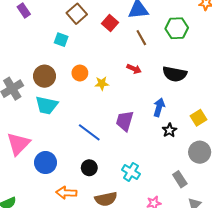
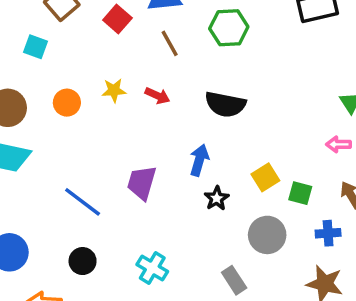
yellow star: (102, 83) -> (114, 90), moved

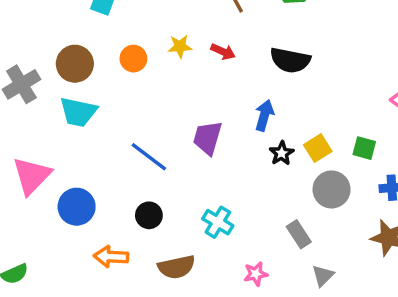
yellow square: (265, 177) -> (318, 148), moved

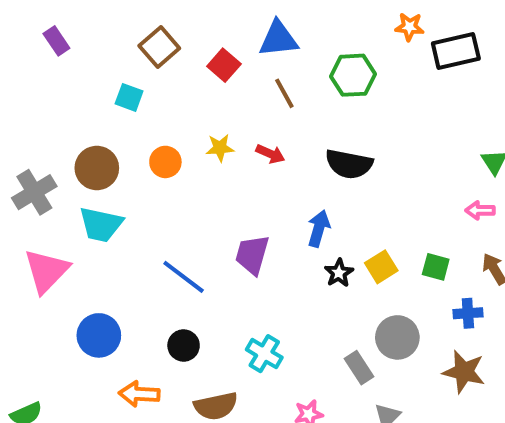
pink triangle: (32, 176) -> (46, 271), moved
gray circle: (332, 189) -> (397, 337), moved

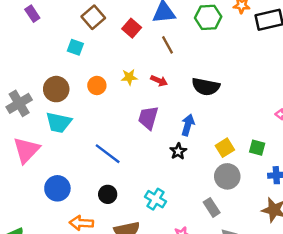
green hexagon: (353, 75) -> (208, 17), moved
purple trapezoid: (252, 255) -> (148, 118), moved
black star: (339, 273) -> (178, 151), moved
gray circle: (397, 337) -> (227, 176), moved

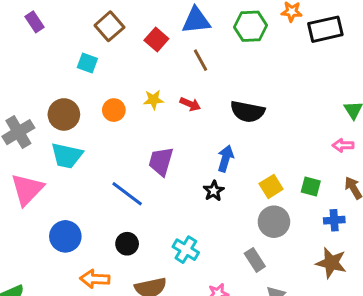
purple trapezoid: (148, 118) -> (161, 161), moved

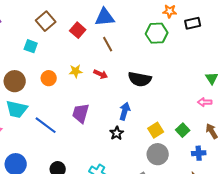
green hexagon: (250, 26) -> (157, 33), moved
black rectangle: (325, 29) -> (193, 23), size x0.7
green square: (311, 186) -> (183, 130), turned 32
blue line: (127, 194) -> (46, 125), moved

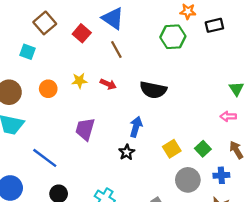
blue triangle: (105, 17) -> (113, 18), turned 40
blue line: (46, 125) -> (45, 158), moved
gray circle: (158, 154) -> (188, 180), moved

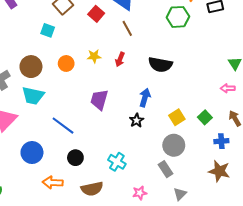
red arrow: (108, 84) -> (120, 59), turned 88
gray circle: (188, 180) -> (174, 145), moved

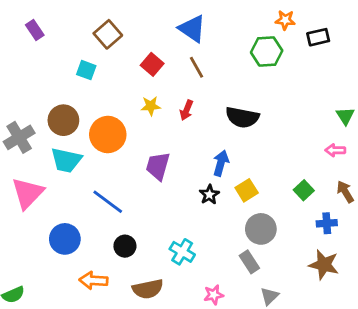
red square: (96, 14) -> (152, 64), moved
orange circle: (66, 63) -> (108, 134), moved, size x1.6
yellow square: (177, 117) -> (247, 190), moved

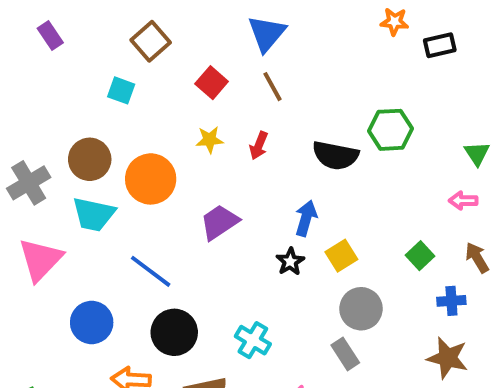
blue triangle: (192, 29) -> (267, 33), turned 36
green hexagon: (267, 52) -> (391, 130), moved
purple trapezoid: (158, 166) -> (219, 222), turned 40
black circle: (125, 246) -> (174, 332), size x1.5

